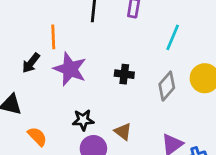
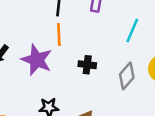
orange line: (53, 37) -> (59, 34), moved

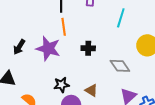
gray diamond: (127, 76) -> (120, 66), moved, turned -70

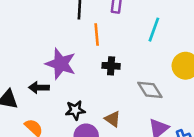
orange line: (64, 27) -> (97, 35), moved
black arrow: (19, 47) -> (39, 88), moved, turned 56

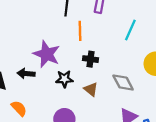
black star: (75, 110) -> (64, 79), moved
brown triangle: (113, 119) -> (91, 89), moved

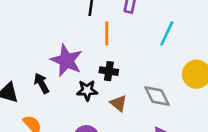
black cross: (91, 59) -> (109, 71), moved
black arrow: (26, 74) -> (42, 83), turned 56

